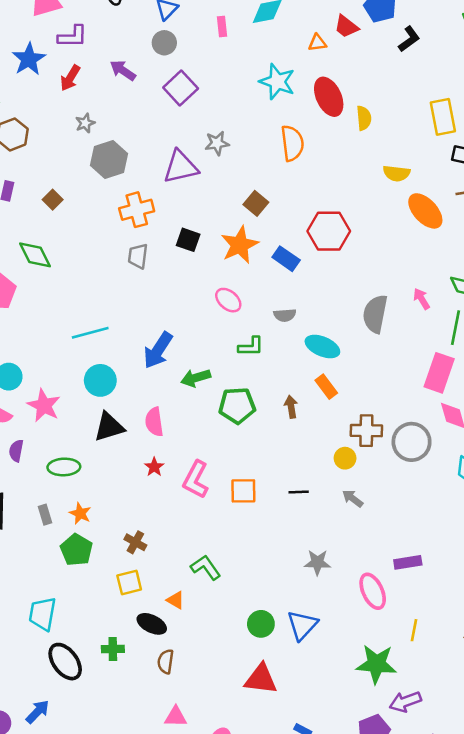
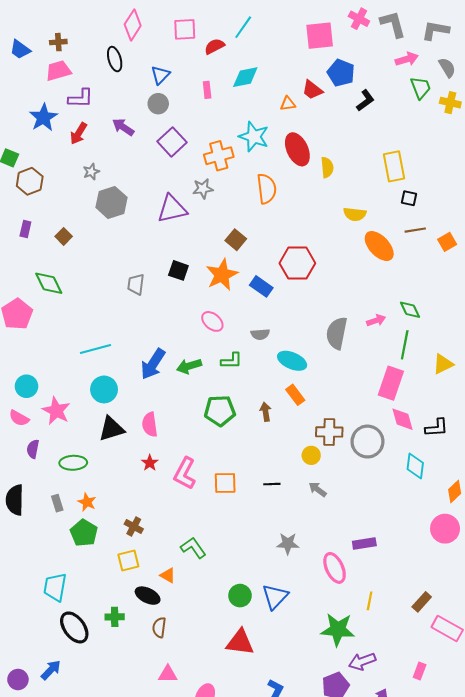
orange cross: (137, 210) -> (219, 156), moved
pink arrow: (422, 299) -> (376, 320), turned 102
green arrow: (196, 378) -> (189, 366), moved

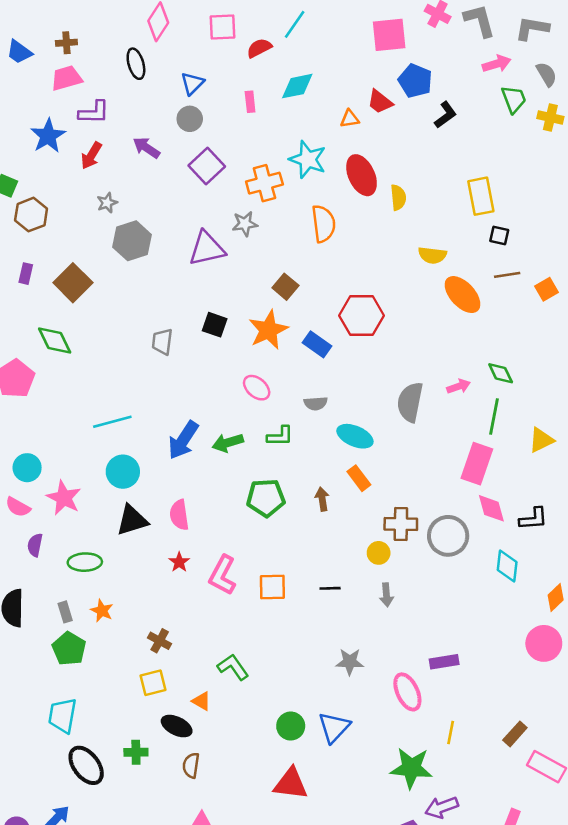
brown square: (64, 236) -> (73, 283), size x1.8
gray arrow: (318, 489) -> (386, 595), turned -132
green pentagon: (84, 533) -> (69, 649), moved

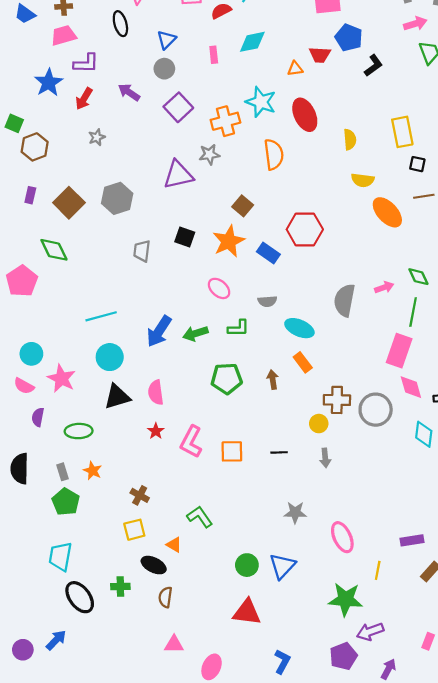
red trapezoid: (380, 102) -> (320, 55), turned -35
yellow semicircle: (398, 197) -> (350, 139), moved
gray hexagon: (132, 241) -> (117, 198), moved
purple rectangle: (444, 662) -> (412, 540), moved

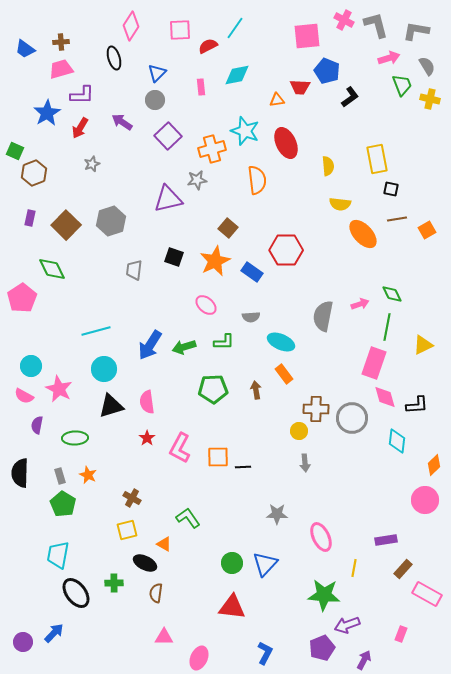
black line: (279, 452) -> (243, 467), moved

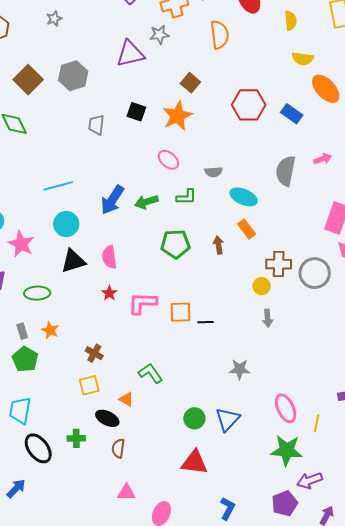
blue rectangle: (252, 272) -> (292, 114), moved
pink L-shape: (180, 448) -> (142, 303), turned 64
pink ellipse: (321, 537) -> (286, 408), moved

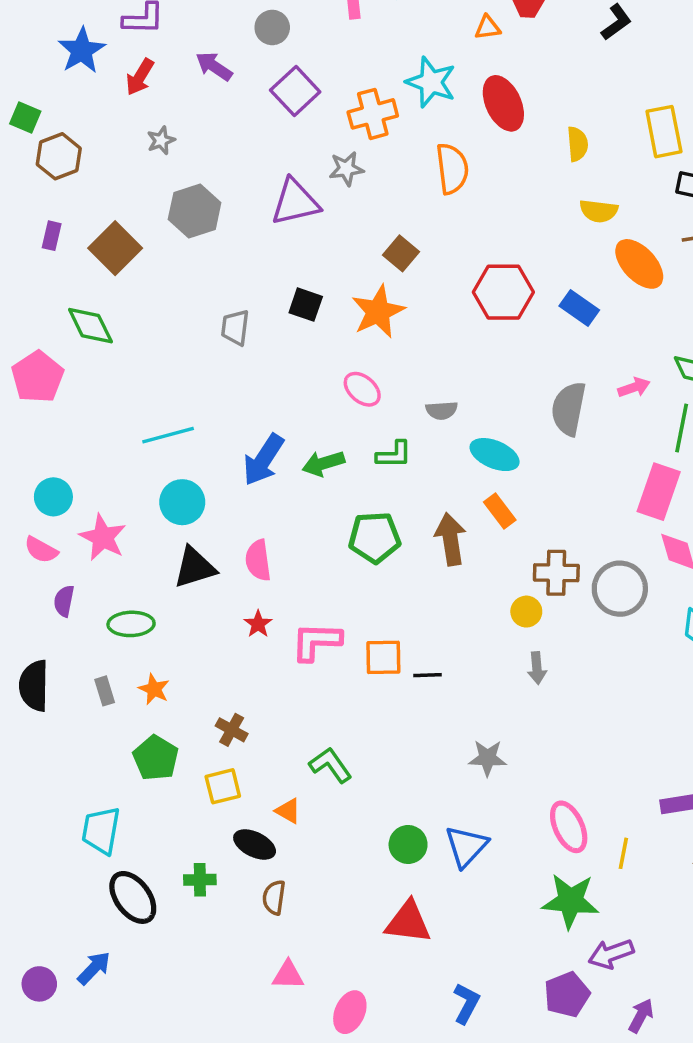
gray hexagon: (73, 76) -> (195, 211), moved
brown arrow: (219, 245) -> (450, 539), size x1.6
green pentagon: (25, 359) -> (156, 758), moved

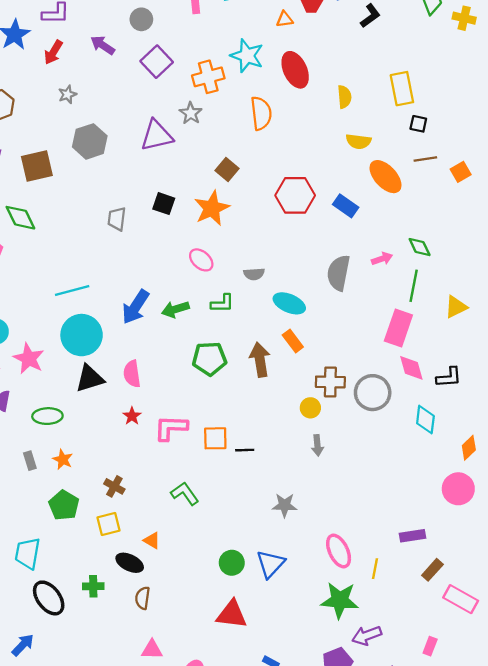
gray star: (346, 169) -> (191, 113), turned -30
brown square: (115, 248) -> (37, 166), turned 32
cyan circle: (182, 502) -> (82, 335), size x1.4
green L-shape: (330, 765) -> (185, 494), moved

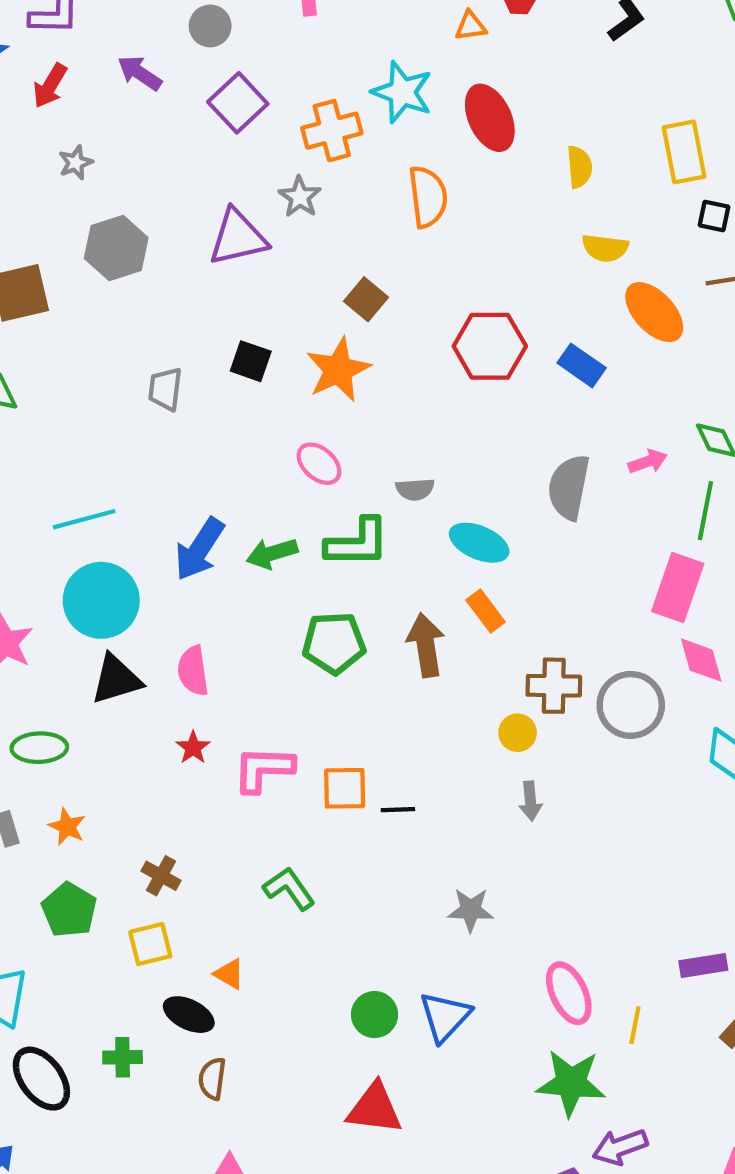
green L-shape: (222, 303) -> (357, 543), size x1.5

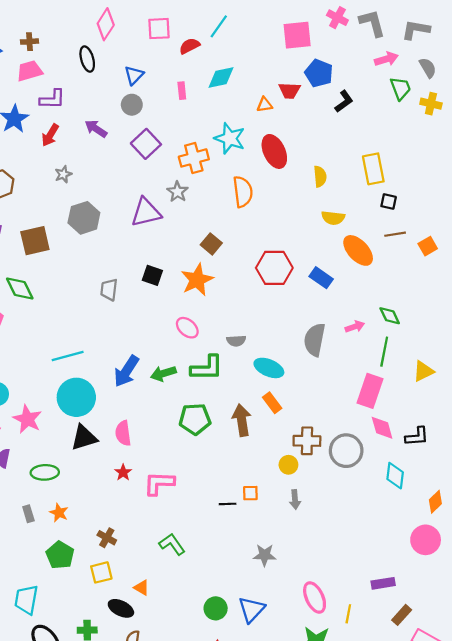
orange square: (345, 788) -> (250, 493), moved, size x0.7

